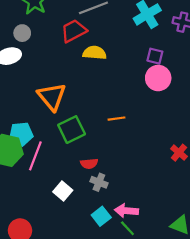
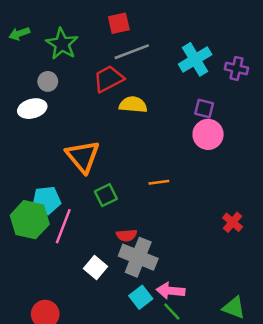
green square: (72, 130) -> (106, 195), size x0.7
gray cross: (99, 182) -> (138, 257), size x1.8

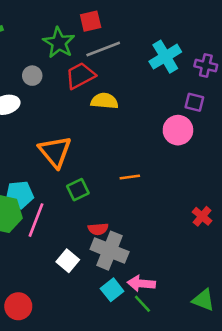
green star: (62, 44) -> (59, 43), moved
gray circle: (48, 81) -> (32, 76), moved
purple square: (204, 109) -> (194, 102), moved

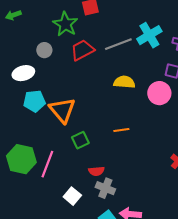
gray line: (103, 49) -> (118, 44), moved
yellow semicircle: (104, 101) -> (124, 82), moved
cyan pentagon: (20, 195) -> (34, 101), moved
gray cross: (110, 251) -> (105, 188), size x0.7

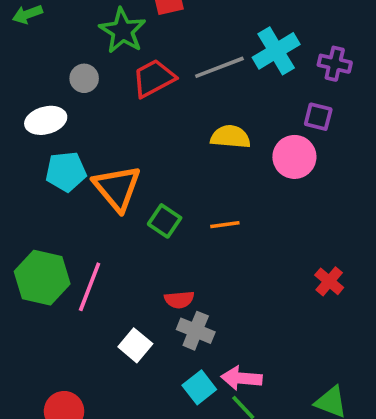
green square: (80, 140) -> (165, 221), moved, turned -30

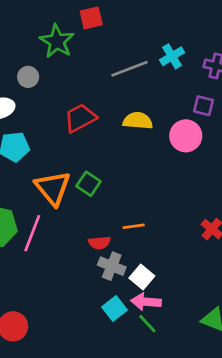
cyan cross: (276, 51) -> (172, 56), size x0.7
red trapezoid: (154, 78) -> (80, 118), moved
orange triangle: (117, 188) -> (53, 188), moved
orange line: (225, 225) -> (134, 226), moved
white square: (135, 345) -> (142, 277), moved

